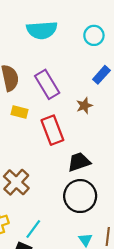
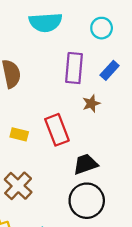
purple rectangle: (47, 84) -> (74, 68), moved, turned 36
yellow rectangle: (19, 112) -> (19, 134), moved

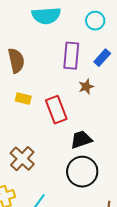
yellow rectangle: (19, 134) -> (23, 99), moved

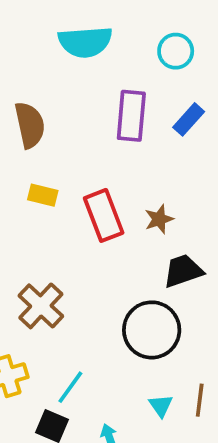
brown star: (86, 87) -> (159, 219), moved
black trapezoid: (81, 140) -> (183, 271), moved

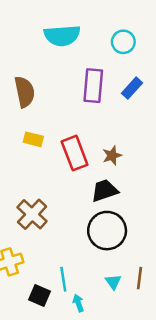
black trapezoid: (183, 271) -> (105, 191), moved
cyan line: (70, 387) -> (63, 279), moved, turned -45

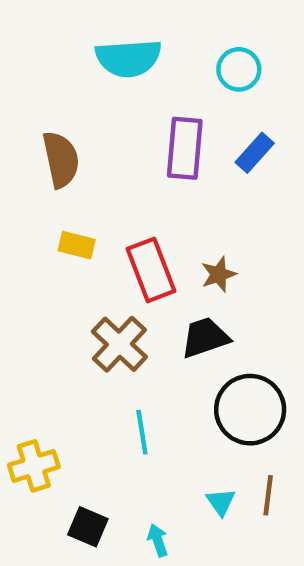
brown cross: (32, 214) -> (119, 344), moved
black circle: (107, 231) -> (250, 410), moved
cyan line: (63, 279) -> (142, 432), moved

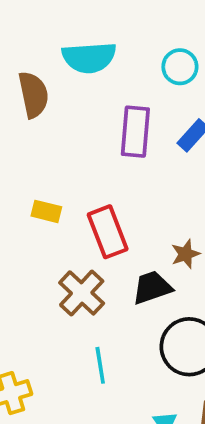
brown semicircle: (61, 160) -> (33, 95), moved
brown star: (219, 274) -> (185, 254), moved

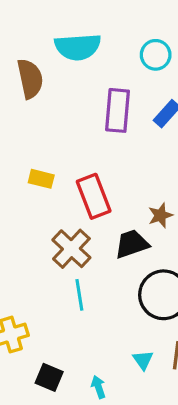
cyan line: (100, 365) -> (79, 295), moved

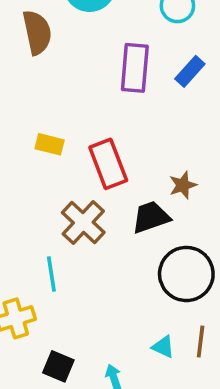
cyan line: (79, 295) -> (51, 274), moved
cyan triangle: (143, 360) -> (163, 347), turned -30

